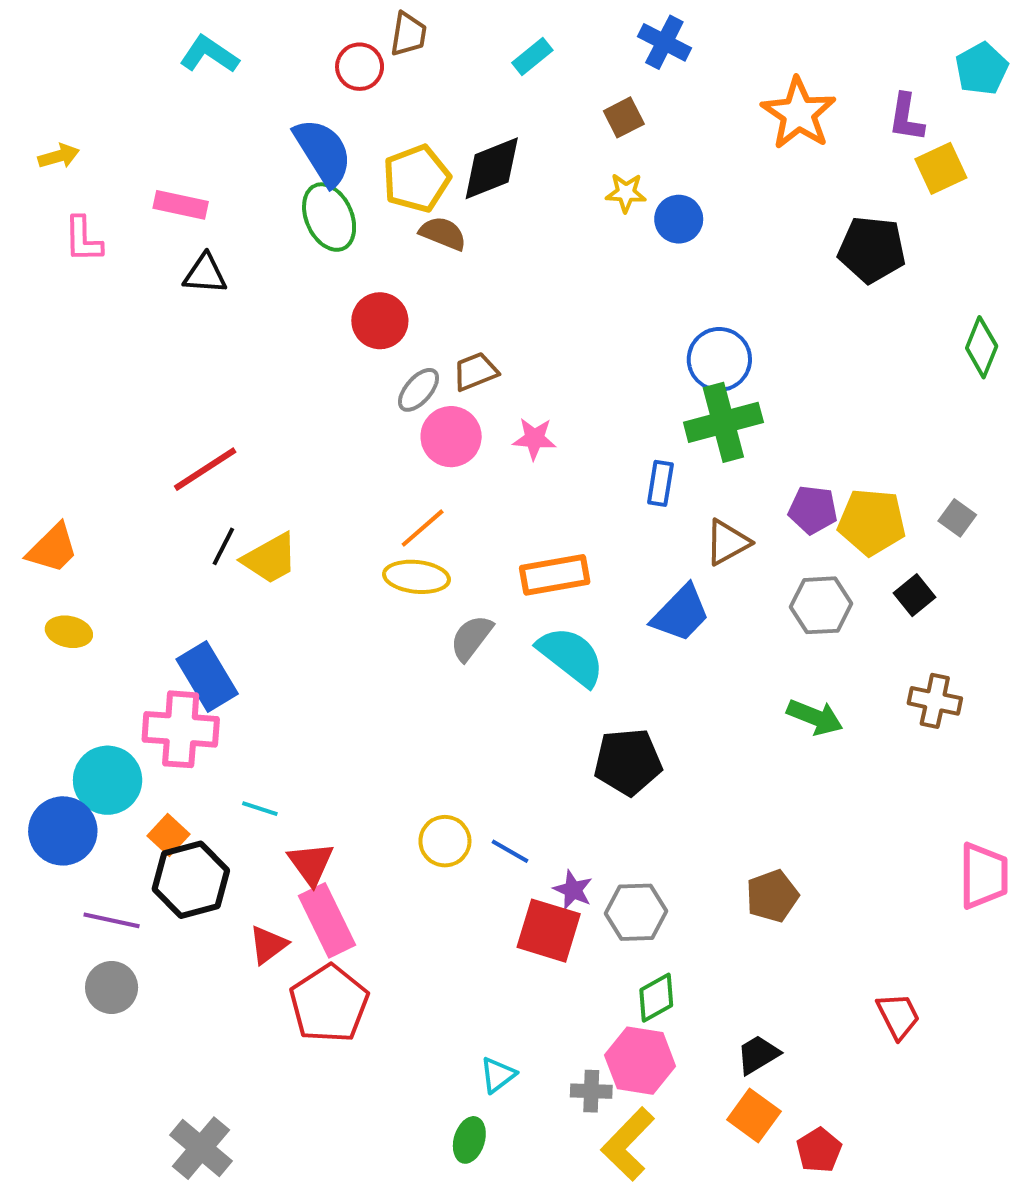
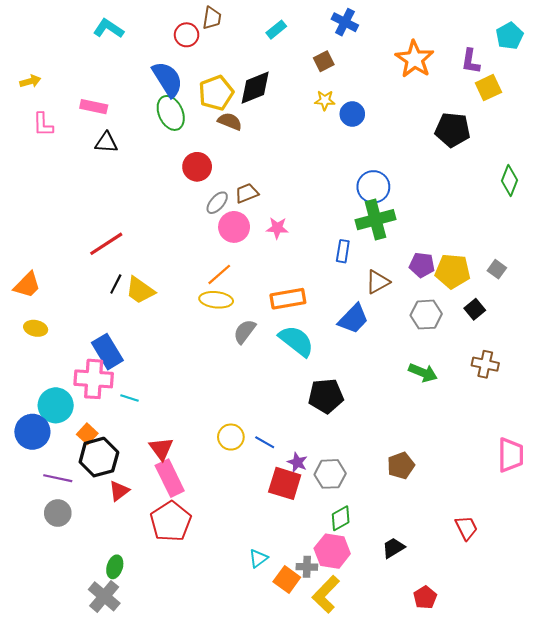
yellow trapezoid: (270, 559) -> (140, 290), turned 64
cyan line: (260, 809) -> (130, 398), moved
red triangle: (268, 945) -> (119, 491), moved
orange square: (754, 1116) -> (287, 580), moved
green ellipse: (469, 1140) -> (115, 567), moved

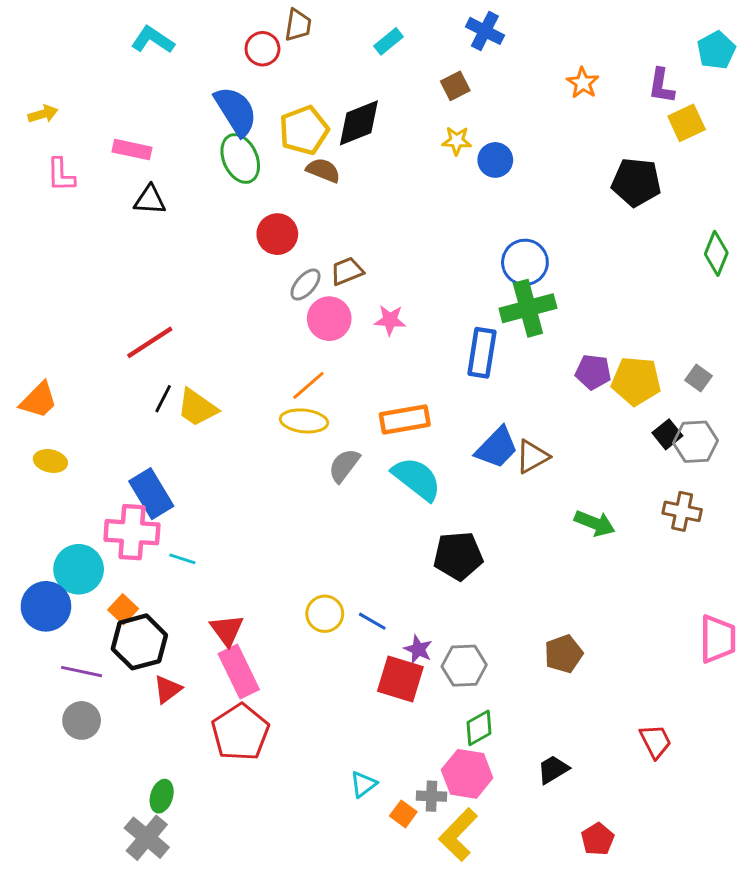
orange star: (415, 59) -> (583, 83), size x0.6
blue rectangle: (343, 251) -> (482, 353), size x1.5
brown triangle: (378, 282) -> (532, 457), moved
gray hexagon: (426, 315) -> (695, 442), moved
orange square: (287, 580) -> (403, 814), size x0.7

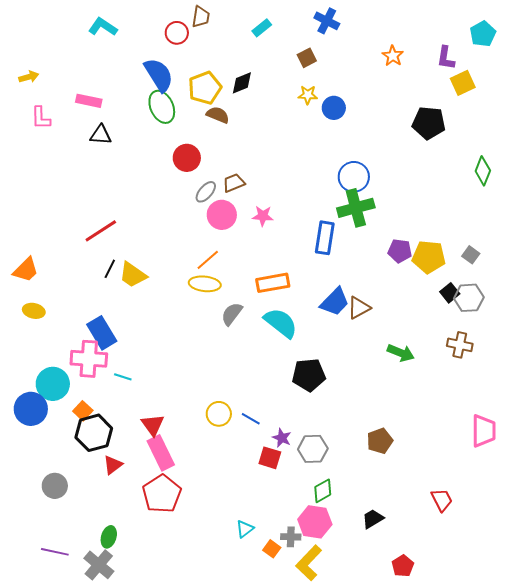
black diamond: (359, 123) -> (242, 83), size x0.7
purple line: (82, 672) -> (55, 552), moved
red square: (400, 679) -> (270, 458), size x0.7

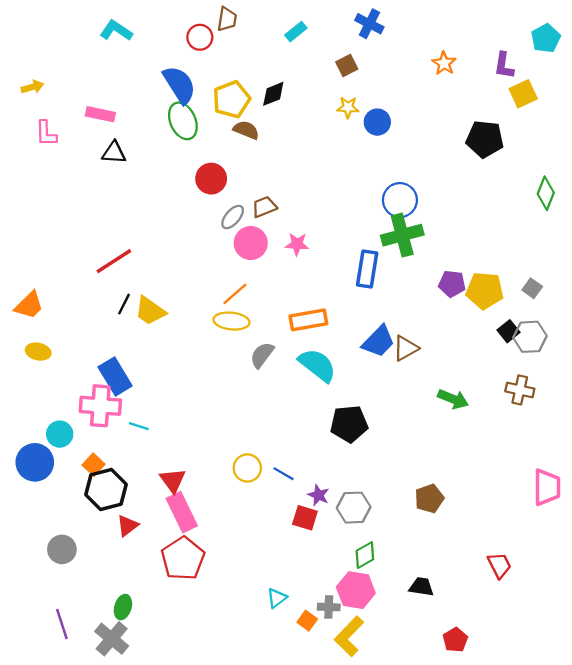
cyan circle: (53, 384) -> (60, 434), size x0.7
black trapezoid: (373, 519) -> (421, 587), turned 40
purple line: (55, 552) -> (62, 624), turned 60

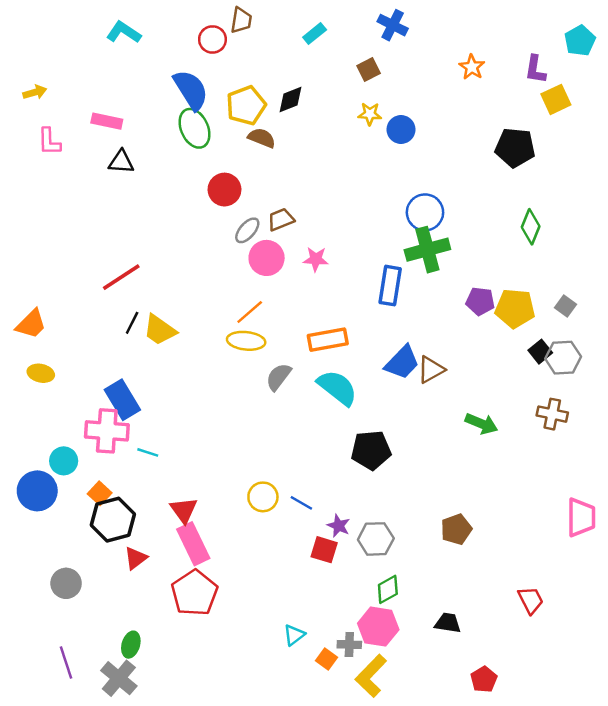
green diamond: (546, 193) -> (531, 227), moved

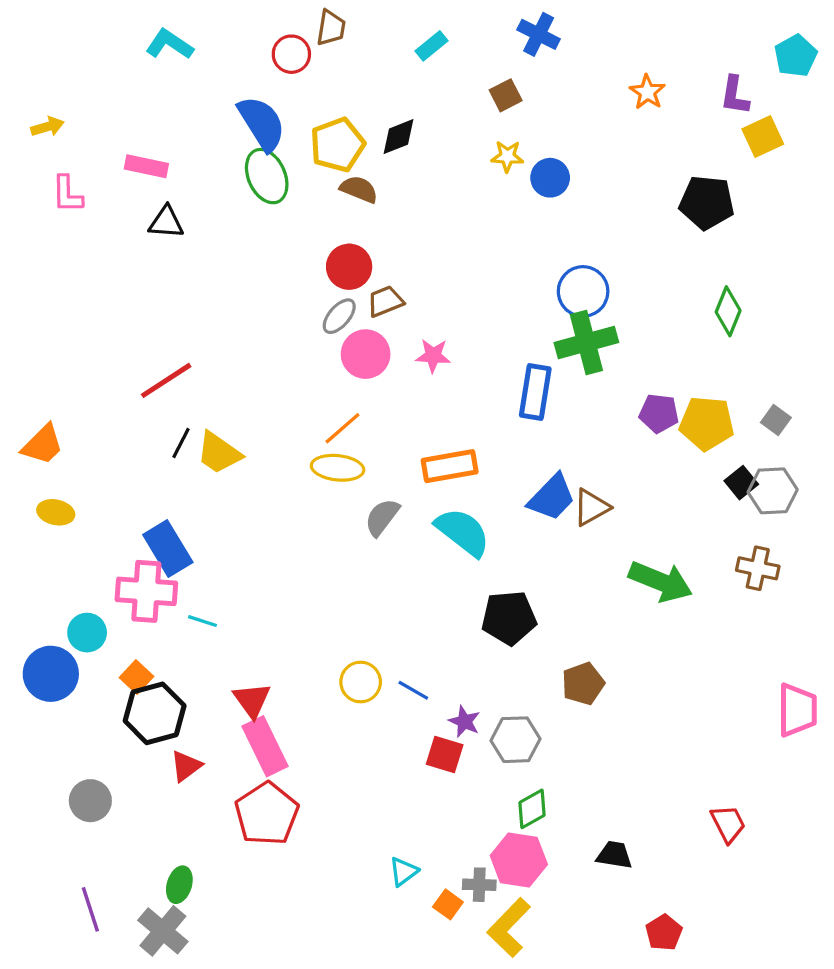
red circle: (224, 190) -> (349, 267), moved
green arrow: (481, 424) -> (661, 581), size x1.4
brown pentagon: (456, 529) -> (583, 684), moved

